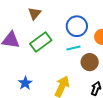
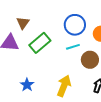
brown triangle: (35, 14) -> (23, 23), moved

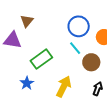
green rectangle: (40, 43) -> (41, 59), moved
cyan line: (73, 47) -> (75, 48), turned 64

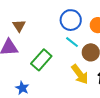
blue star: (27, 83) -> (22, 88), moved
yellow arrow: (64, 87) -> (80, 74), moved, turned 130

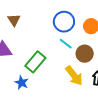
brown triangle: (19, 26) -> (14, 20), moved
blue star: (22, 88) -> (22, 83), moved

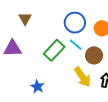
green rectangle: (35, 62) -> (54, 50), moved
blue star: (22, 83) -> (37, 87), moved

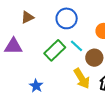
brown triangle: (25, 19) -> (27, 17), turned 32
blue circle: (75, 23) -> (67, 18), moved

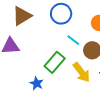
brown triangle: (27, 17) -> (22, 16), size x1.5
green rectangle: (55, 50) -> (55, 62), moved

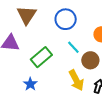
brown triangle: (22, 16) -> (27, 15), turned -35
green rectangle: (55, 62) -> (41, 57), moved

